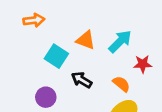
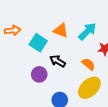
orange arrow: (34, 20) -> (13, 30), moved
purple circle: (46, 97) -> (39, 74), moved

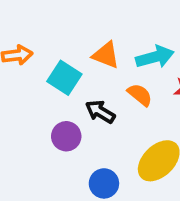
cyan arrow: (87, 31) -> (155, 57), turned 30
orange semicircle: (88, 64) -> (140, 95), moved

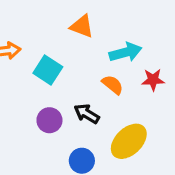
orange triangle: (106, 55) -> (82, 26), moved
black arrow: (100, 112) -> (87, 114), moved

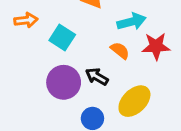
red star: (153, 80) -> (156, 46), size x1.4
purple circle: (49, 120) -> (64, 82), size x1.5

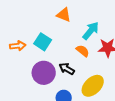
orange arrow: (26, 20) -> (18, 46), moved
cyan arrow: (132, 22) -> (91, 31), turned -36

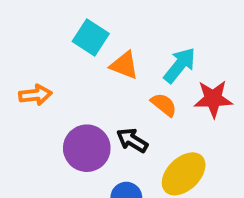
orange triangle: (64, 15) -> (124, 65), moved
cyan square: (43, 42) -> (91, 38), moved

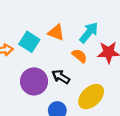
cyan square: (91, 38) -> (29, 42), moved

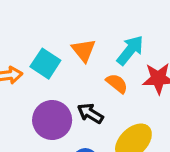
orange triangle: (56, 33) -> (84, 50), turned 30

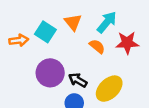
black arrow: (90, 113) -> (78, 80), moved

